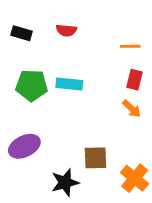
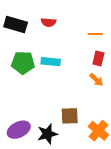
black rectangle: (21, 33) -> (16, 24), size x1.5
purple ellipse: (24, 146) -> (19, 130), moved

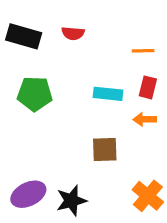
cyan rectangle: (51, 62) -> (108, 94), moved
orange arrow: (96, 80) -> (145, 119), turned 136
brown square: (70, 116) -> (105, 150), moved

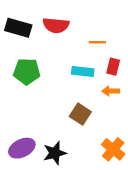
red semicircle: (73, 33) -> (56, 25), size x1.5
orange line: (143, 51) -> (97, 42), moved
brown square: (105, 150) -> (80, 114), turned 35

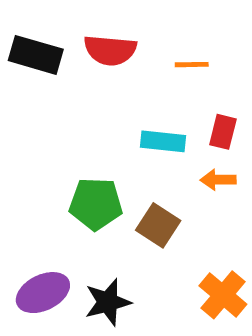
orange line: (97, 42) -> (192, 65), moved
green pentagon: (27, 71) -> (96, 204), moved

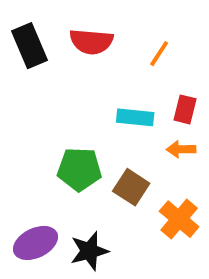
black rectangle: (36, 55) -> (30, 46), turned 51
orange line: (192, 65) -> (159, 54), turned -56
orange cross: (223, 295) -> (179, 219), moved

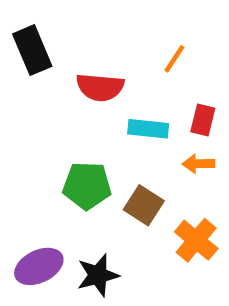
red semicircle: (91, 42) -> (100, 87), moved

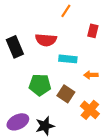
black rectangle: (32, 50) -> (15, 47), moved
orange line: (174, 59) -> (66, 11), moved
red rectangle: (203, 120) -> (93, 31), moved

